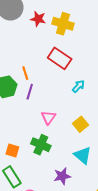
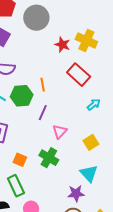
red star: (38, 19) -> (62, 45), moved
purple line: (30, 92) -> (43, 113), moved
purple star: (62, 176) -> (76, 194), moved

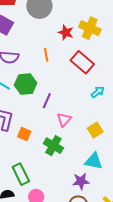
orange line: (43, 85) -> (46, 55), moved
orange square: (20, 160) -> (24, 134), moved
cyan triangle: (89, 173) -> (94, 161), turned -36

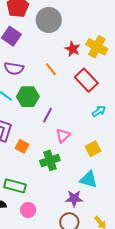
orange line: (46, 55) -> (51, 69), turned -32
green cross: (53, 146) -> (50, 160), turned 36
green rectangle: (21, 174) -> (15, 186), turned -55

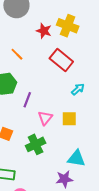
orange line: (51, 69) -> (17, 54), moved
yellow square: (93, 149) -> (69, 119), moved, turned 35

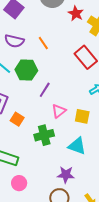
red star: (44, 31) -> (76, 13), moved
cyan triangle: (76, 158) -> (77, 146), moved

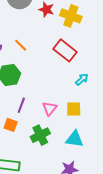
purple line: (45, 90) -> (21, 105), moved

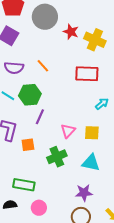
red rectangle: (65, 50) -> (87, 74), turned -40
purple line: (21, 105) -> (40, 117), moved
orange square: (11, 125) -> (28, 145), turned -32

